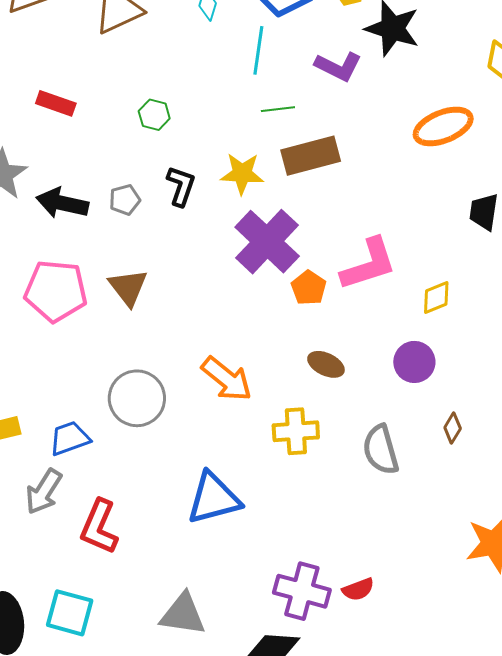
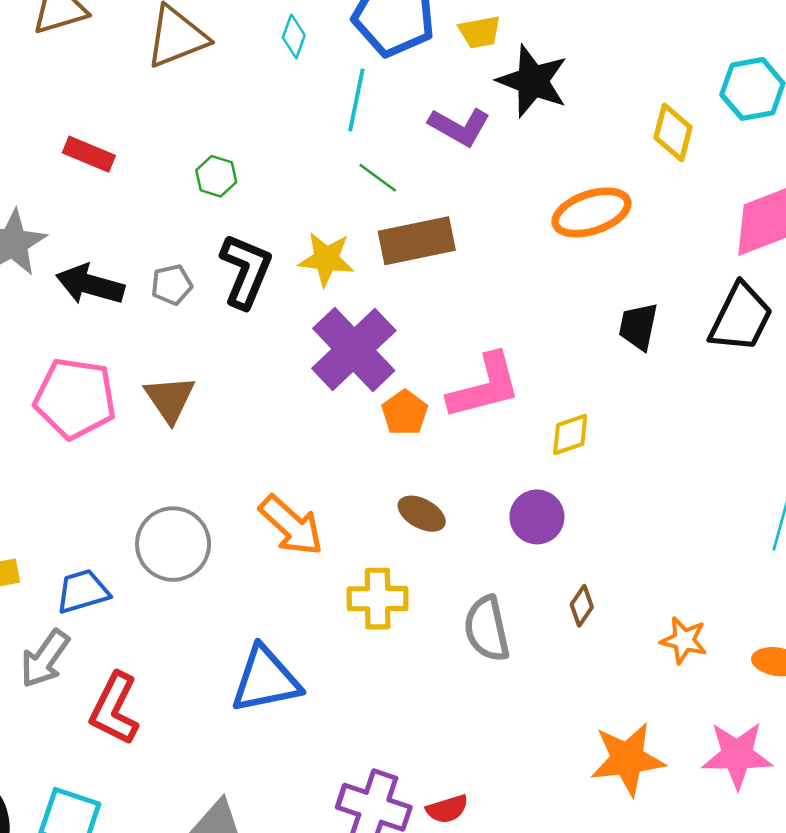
green line: (278, 109) -> (378, 178), turned 40
black L-shape: (181, 186) -> (246, 271), size x1.4

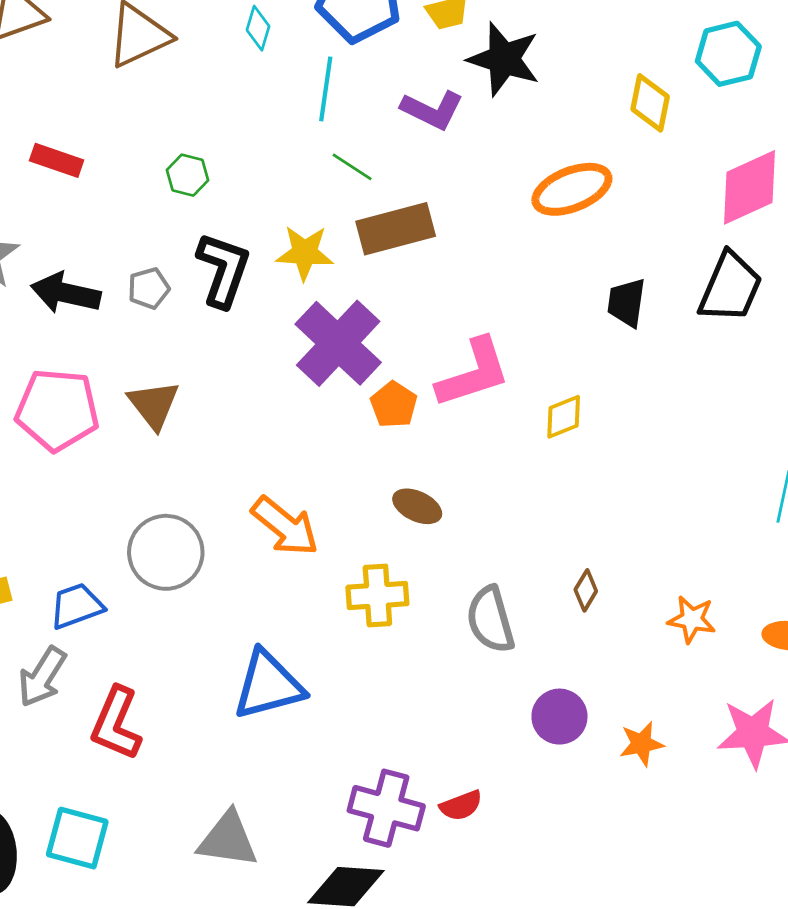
purple circle: (537, 517) -> (559, 717), moved
orange star: (627, 759) -> (642, 744), size x0.6

